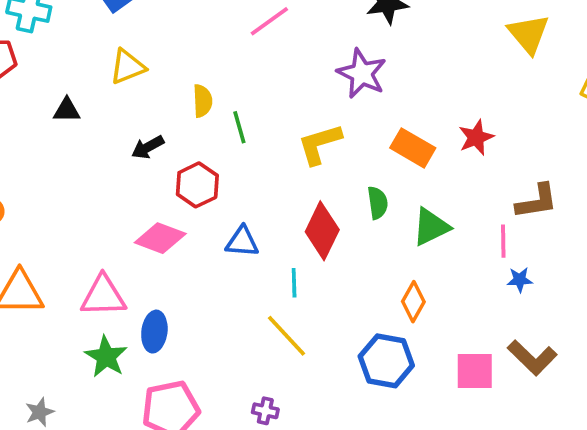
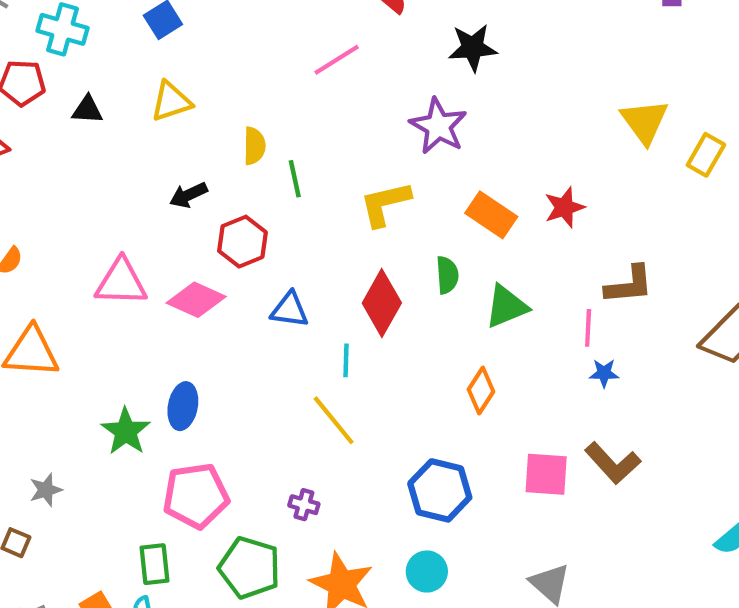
yellow triangle: (529, 34) -> (645, 121), moved
black triangle: (67, 110) -> (87, 110), moved
pink triangle: (103, 296) -> (121, 282), moved
blue hexagon: (386, 361) -> (440, 490), moved

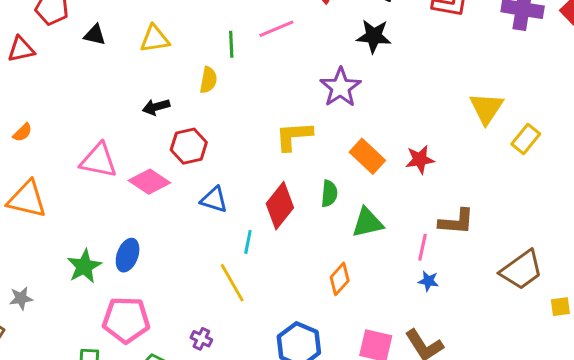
green line: (295, 179) -> (231, 44), moved

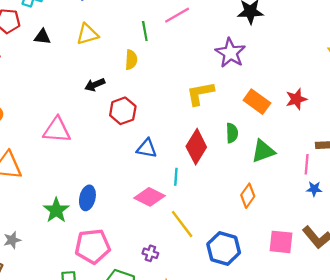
pink diamond: (149, 182) -> (150, 197), moved
yellow line: (232, 283) -> (182, 224), moved

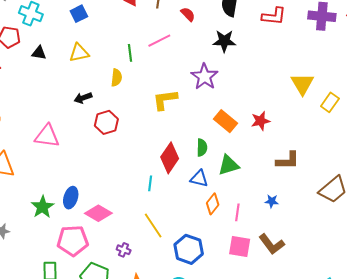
yellow L-shape: (200, 93) -> (165, 100), moved
blue triangle: (147, 148) -> (199, 179), moved
pink line: (307, 164) -> (237, 212), moved
pink diamond: (150, 197) -> (98, 213), moved

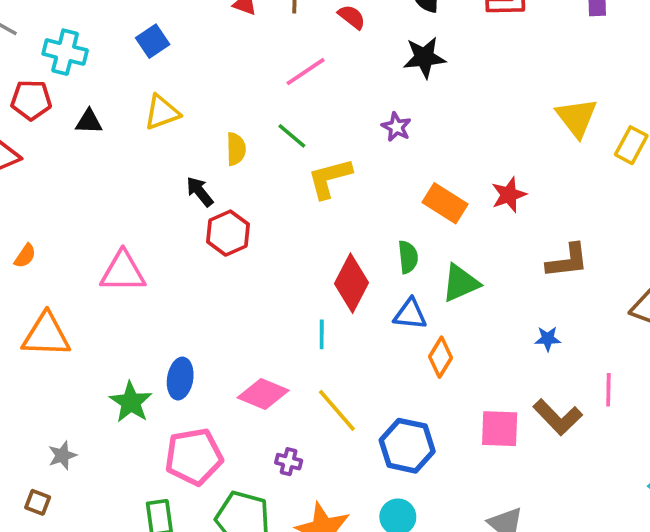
green line: (130, 53) -> (292, 136), moved, turned -36
purple star: (204, 77) -> (396, 127), size x0.6
black arrow: (83, 98) -> (200, 192), moved, turned 78
pink line: (237, 212) -> (608, 390), moved
pink diamond: (98, 213) -> (263, 394), moved

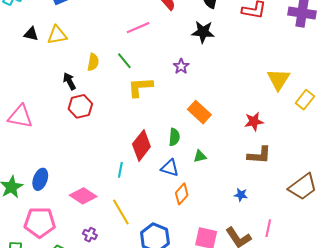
black triangle: (89, 122) -> (31, 34), moved
red star: (509, 195) -> (254, 122), moved
green triangle: (461, 283) -> (200, 156), size x0.6

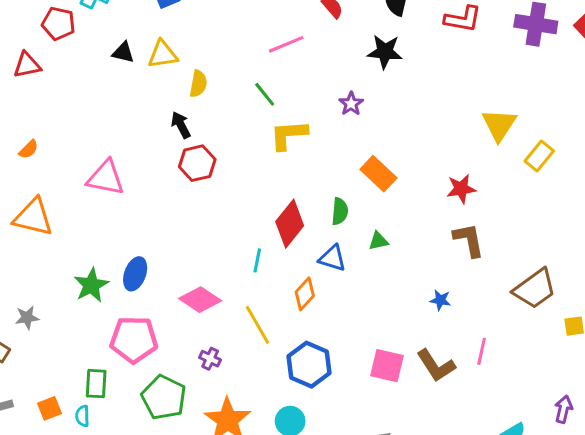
yellow semicircle: (93, 62) -> (198, 84), moved
brown L-shape: (259, 155) -> (469, 240), turned -105
orange diamond: (182, 194) -> (305, 294), moved

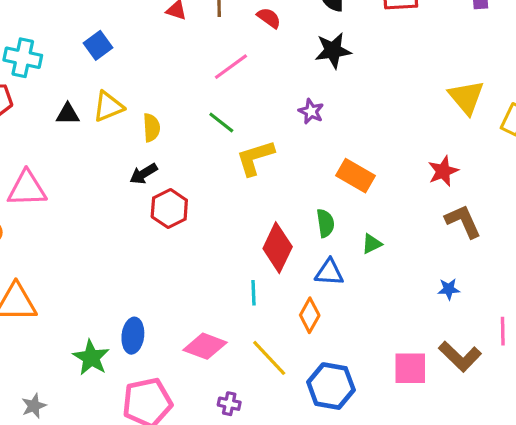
black arrow: (181, 125) -> (144, 174), turned -80
pink triangle: (106, 178) -> (27, 189), moved

